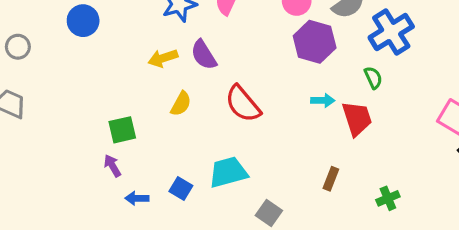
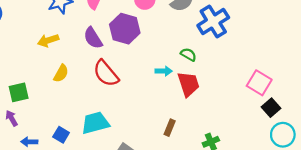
purple hexagon: (315, 42) -> (125, 29), moved
purple semicircle: (204, 55) -> (93, 38), moved
green semicircle: (373, 78) -> (188, 55), moved, turned -35

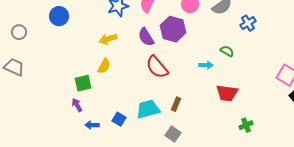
blue cross: (213, 22) -> (248, 23), size x0.6
yellow semicircle: (61, 73) -> (104, 66), moved
red trapezoid: (188, 84) -> (227, 93), moved, turned 115
brown rectangle: (170, 128) -> (176, 104), moved

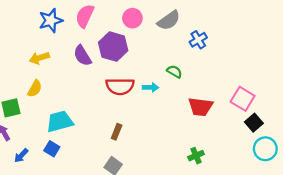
red semicircle: (157, 67) -> (120, 86), moved, turned -50
red trapezoid: (227, 93) -> (201, 107), moved
cyan trapezoid: (148, 109) -> (60, 121), moved
blue arrow: (92, 125) -> (21, 156), turned -48

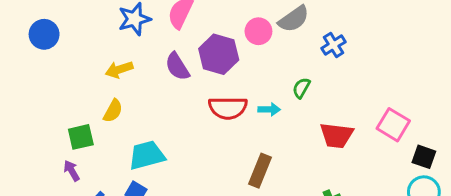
pink circle: (132, 18) -> (258, 31), moved
green semicircle: (174, 72) -> (301, 88), turned -91
black square: (254, 123) -> (424, 157), moved, turned -30
brown rectangle: (117, 132) -> (260, 171), moved, size x1.5

